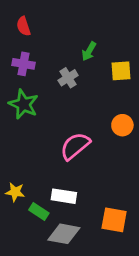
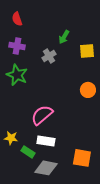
pink semicircle: (75, 146) -> (42, 115), moved

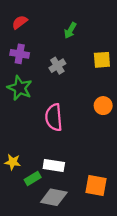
red semicircle: (17, 19) -> (20, 22), turned 72
green arrow: (64, 37) -> (70, 30), moved
pink semicircle: (42, 115) -> (54, 117), moved, turned -55
green rectangle: (28, 152) -> (33, 178), turned -64

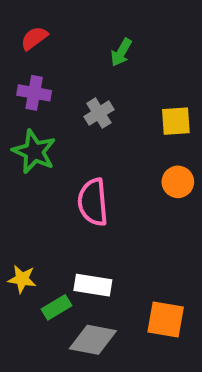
yellow square: (102, 60) -> (176, 121), moved

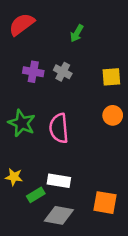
red semicircle: (34, 38) -> (22, 24), size x1.5
purple cross: (34, 93) -> (33, 72), moved
gray cross: (99, 113) -> (63, 72), turned -30
green star: (34, 152) -> (22, 123), moved

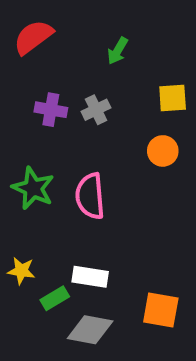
gray cross: (63, 72) -> (96, 110), turned 36
yellow square: (111, 77) -> (173, 98), moved
orange circle: (113, 115) -> (163, 151), moved

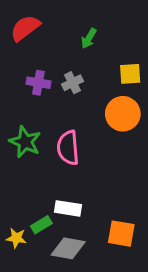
orange circle: (163, 151) -> (123, 114), size x1.5
yellow star: (21, 271) -> (16, 238), moved

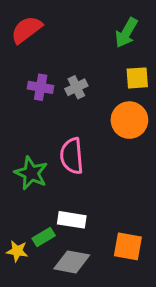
green arrow: (89, 38) -> (126, 33), moved, size x1.4
green star: (25, 142) -> (31, 173), moved

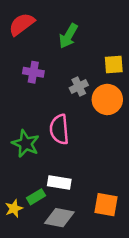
green arrow: (126, 33) -> (68, 36), moved
gray cross: (76, 87) -> (79, 87), moved
yellow star: (17, 251) -> (14, 208), turned -30

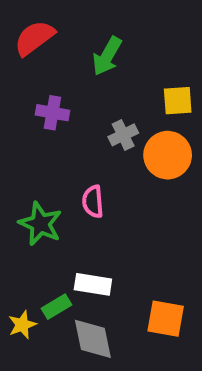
pink semicircle: (59, 129) -> (93, 202), size x0.7
gray diamond: (59, 218) -> (93, 339), turned 68

